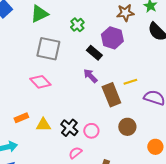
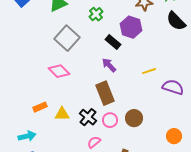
gray square: (48, 49) -> (67, 38), turned 30
brown rectangle: (111, 95) -> (105, 93), moved
brown circle: (127, 127) -> (134, 118), moved

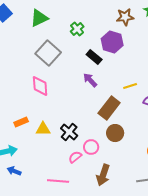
pink diamond: (59, 71) -> (40, 86), turned 40
brown rectangle: (105, 93) -> (109, 108), moved, turned 60
pink circle: (110, 120) -> (91, 147), moved

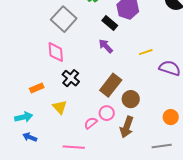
brown rectangle: (109, 108) -> (111, 85), moved
yellow triangle: (43, 129) -> (60, 107), moved, turned 49
black cross: (69, 132) -> (71, 78), moved
brown arrow: (103, 175) -> (127, 127), moved

